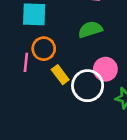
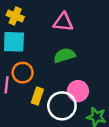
yellow rectangle: (60, 75) -> (37, 96), turned 56

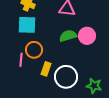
pink circle: (78, 91) -> (87, 36), moved

